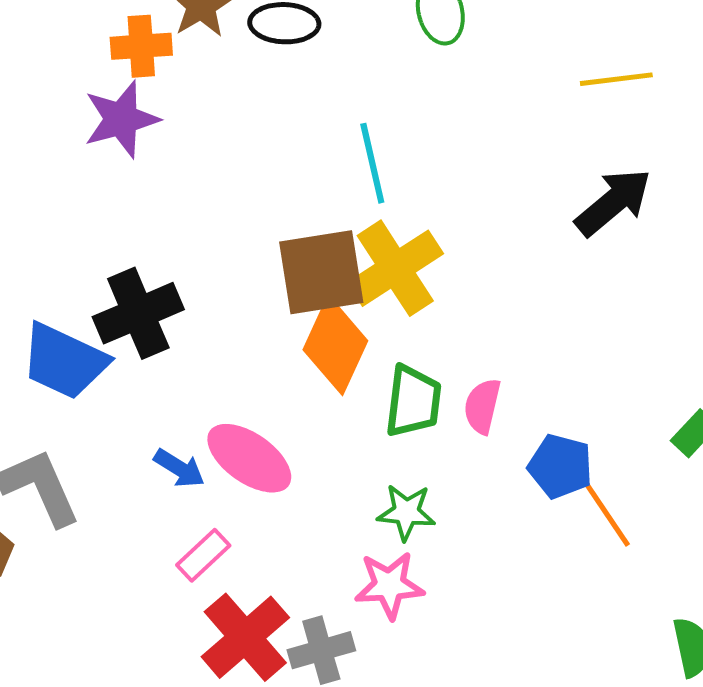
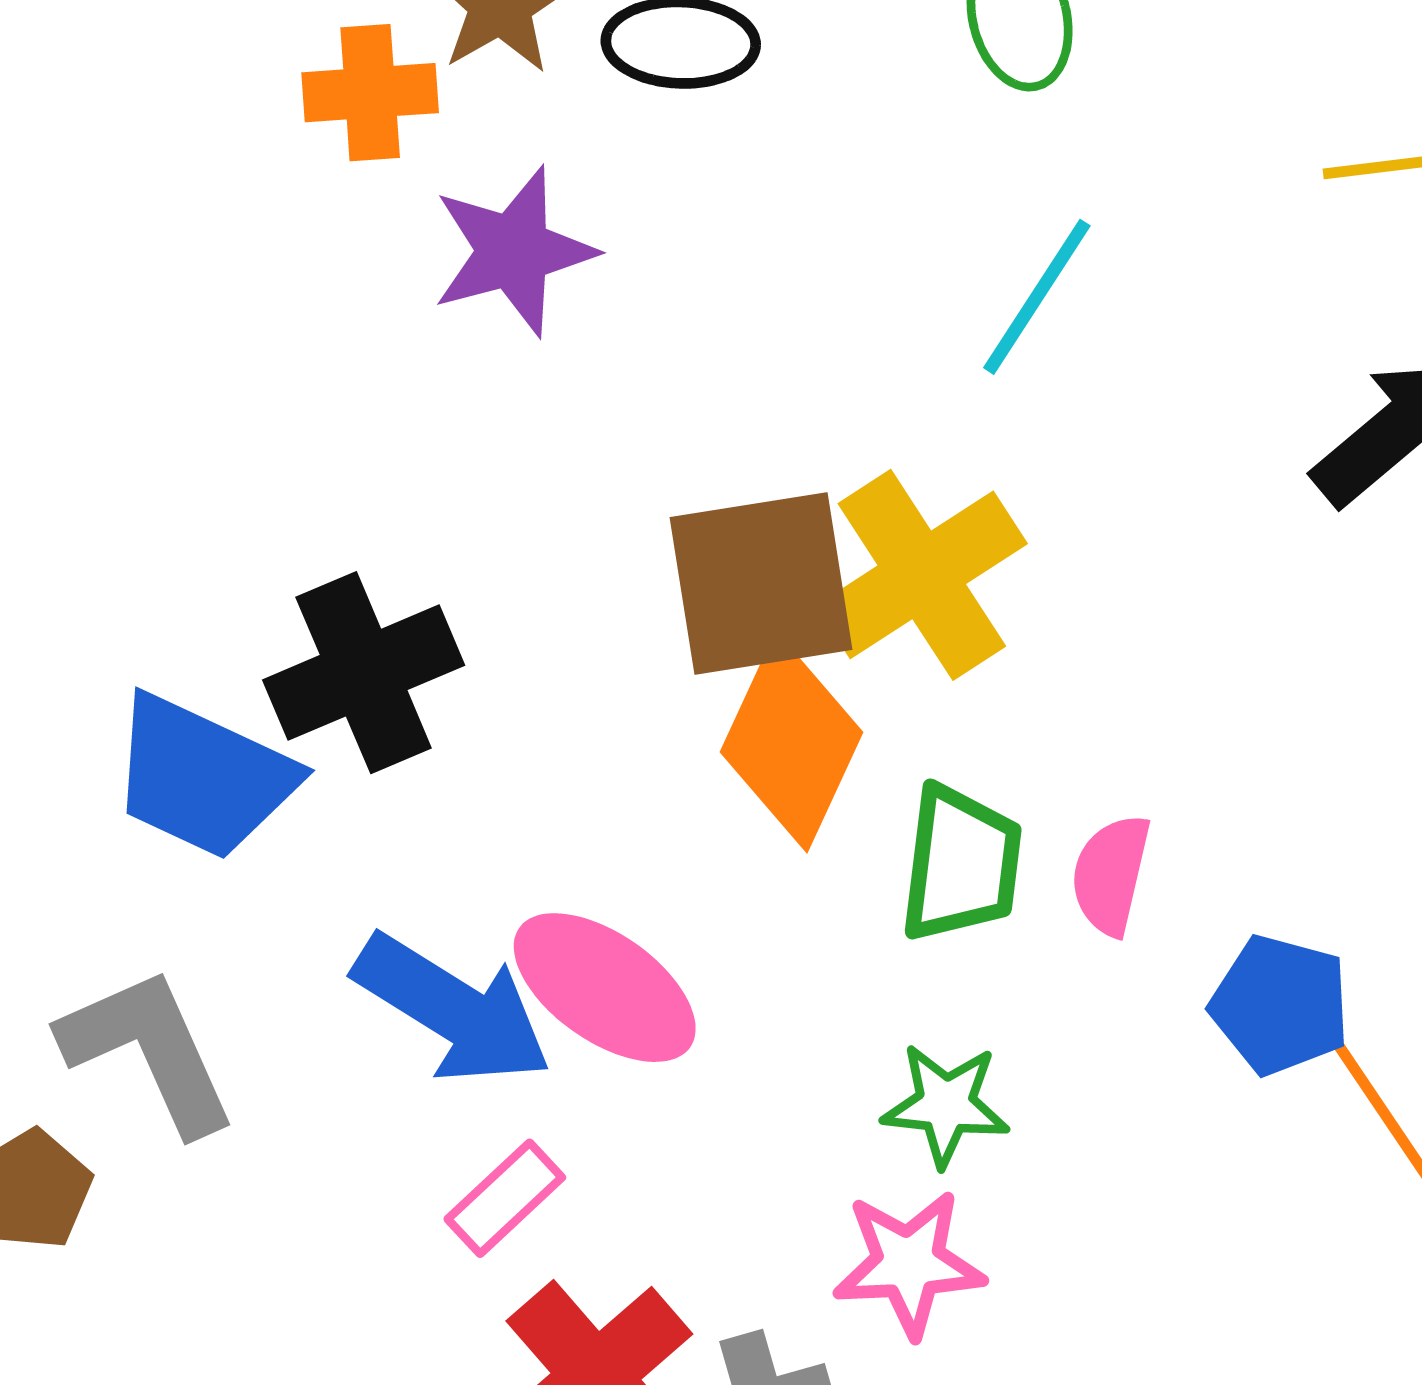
purple star: (121, 119) -> (513, 251), moved
cyan line: (372, 163) -> (1037, 297), moved, turned 46
blue arrow: (179, 468) -> (453, 1009), size x1.8

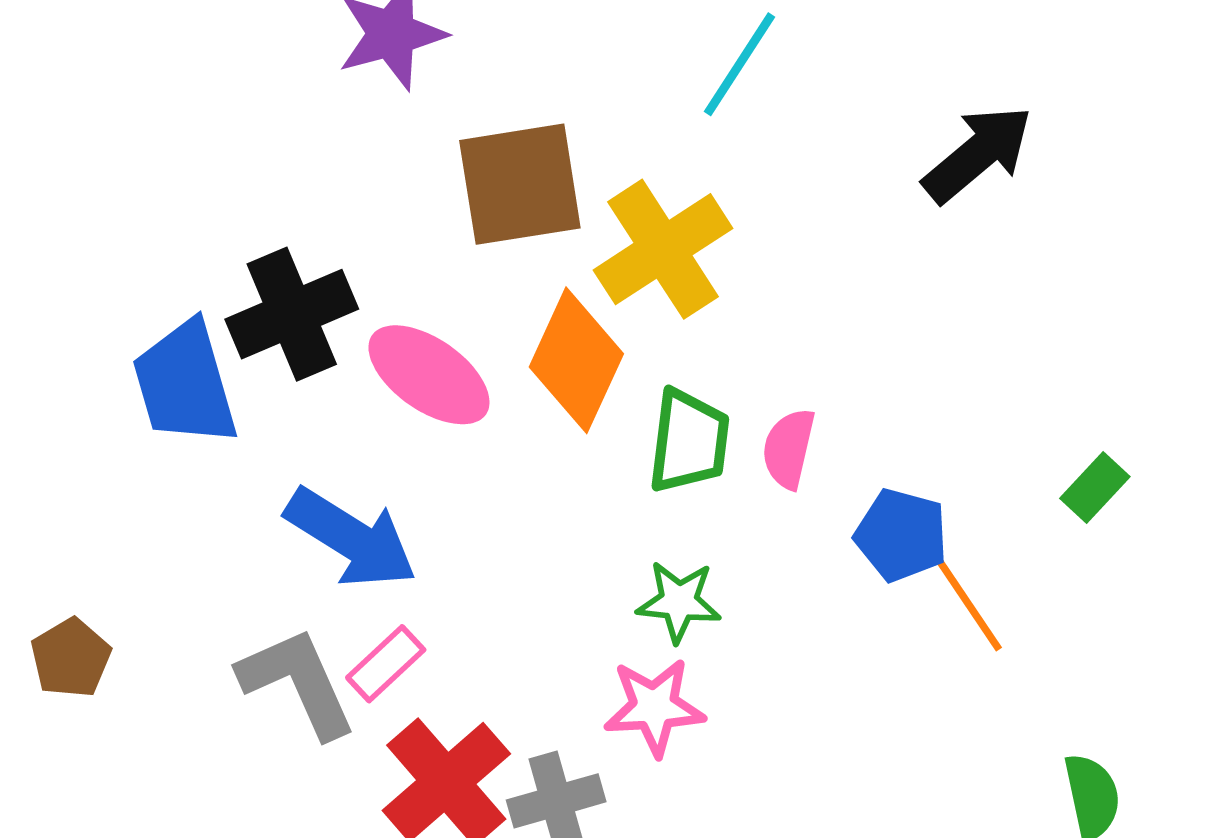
brown square: (761, 584) -> (520, 184), moved
blue trapezoid: (203, 777) -> (185, 383), turned 49
pink ellipse: (605, 988) -> (429, 375), moved
gray L-shape: (149, 1051) -> (298, 682), moved

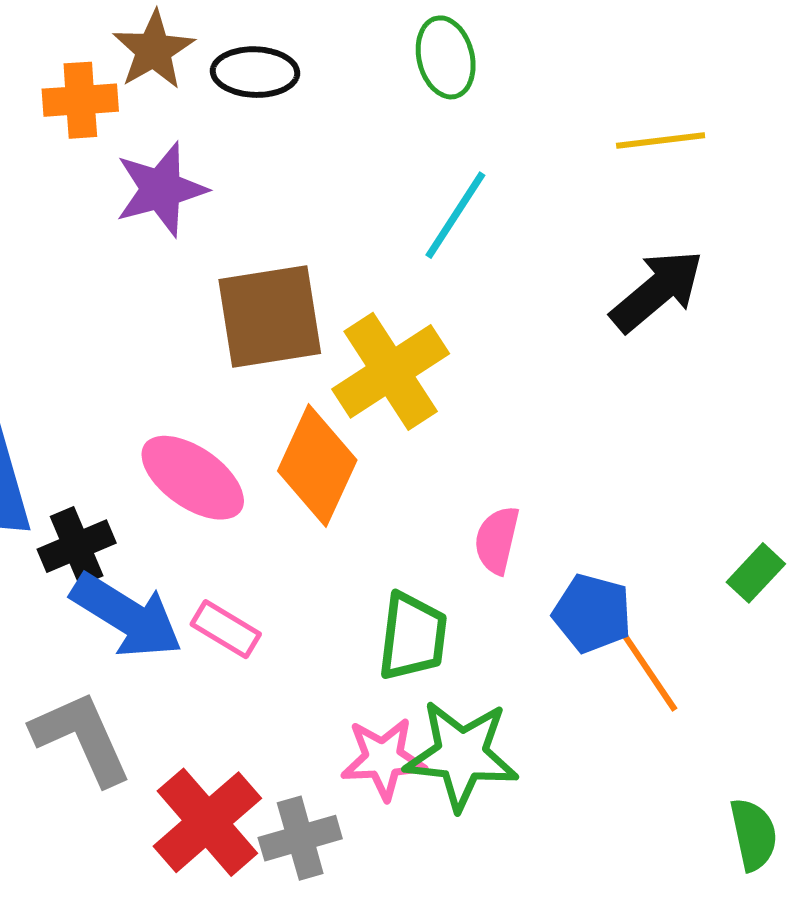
black cross: (292, 314) -> (77, 546), moved, size x0.7
green trapezoid: (689, 441) -> (413, 637), moved
green star: (679, 602) -> (461, 755), moved, size x1.6
pink rectangle: (386, 664) -> (226, 629), moved, turned 74

